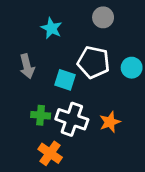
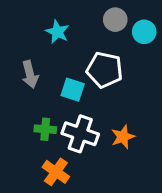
cyan circle: (132, 68) -> (144, 32), moved

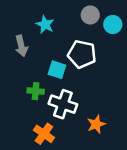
gray arrow: (30, 74) -> (21, 46), moved
green cross: (45, 129) -> (36, 91), moved
orange star: (123, 137) -> (96, 124), moved

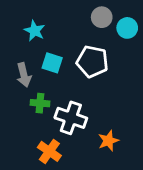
cyan star: (45, 25) -> (35, 31), moved
gray arrow: (21, 46) -> (24, 75), moved
cyan square: (57, 70) -> (52, 63), moved

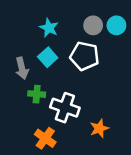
gray circle: (102, 17) -> (93, 25), moved
cyan star: (35, 31) -> (49, 28), moved
cyan square: (52, 63) -> (48, 57), turned 30

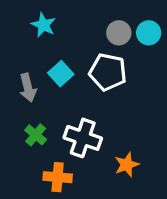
cyan star: (49, 28) -> (43, 25), moved
green cross: (37, 94) -> (36, 135), moved, turned 35
orange cross: (45, 138) -> (58, 177), turned -30

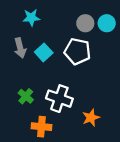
cyan star: (43, 25) -> (31, 18), turned -30
gray arrow: (28, 88) -> (20, 48), moved

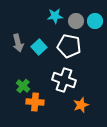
cyan star: (31, 18) -> (55, 16), moved
white cross: (59, 99) -> (64, 80), moved
orange cross: (41, 127) -> (35, 102), moved

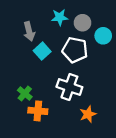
cyan circle: (95, 21) -> (103, 36), moved
gray arrow: (18, 43) -> (29, 31), moved

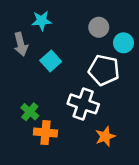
cyan star: (60, 17) -> (42, 21), moved
gray arrow: (29, 31) -> (21, 44), moved
white pentagon: (75, 50) -> (104, 70), moved

